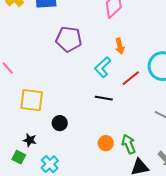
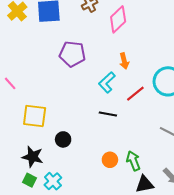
black star: (30, 140) -> (33, 157), size x1.5
green square: (19, 157) -> (30, 180), moved

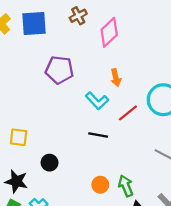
cyan L-shape: (107, 82) -> (97, 101), turned -90
yellow square: (35, 116) -> (19, 137), size x0.7

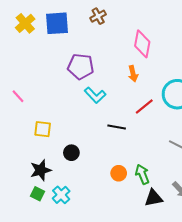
pink diamond: (109, 32) -> (142, 44), moved, turned -36
cyan L-shape: (97, 101) -> (95, 95), moved
black star: (16, 181) -> (41, 170), turned -30

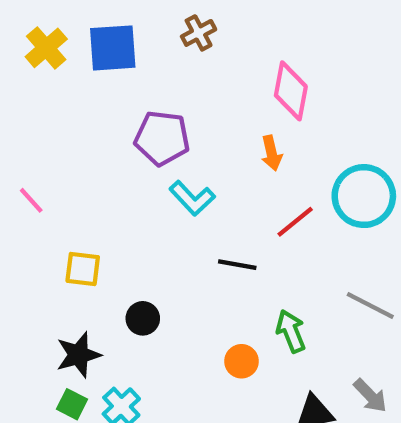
green arrow: (142, 174) -> (291, 331), moved

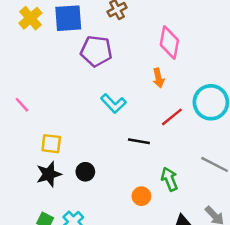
purple pentagon: (162, 138) -> (96, 51), moved
black star: (78, 355) -> (49, 174), moved

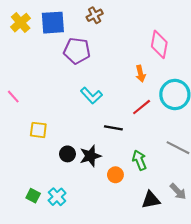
pink diamond: (169, 43) -> (159, 44), moved
orange arrow: (158, 78) -> (140, 74), moved
black star: (49, 174) -> (90, 156), moved

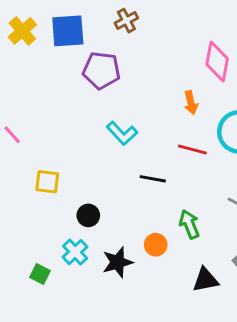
red line: (142, 107) -> (192, 149), turned 54
black star: (90, 156) -> (118, 262), moved
cyan cross: (57, 197) -> (75, 252), moved

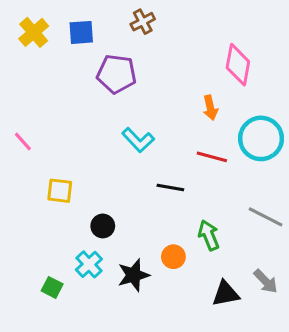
blue square: (68, 31) -> (81, 32), size x0.7

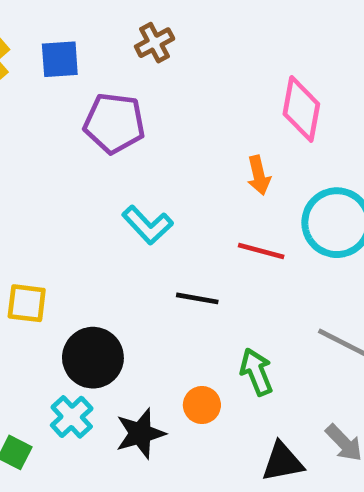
black circle: (103, 226) -> (93, 358), size x1.6

